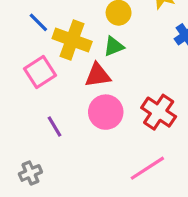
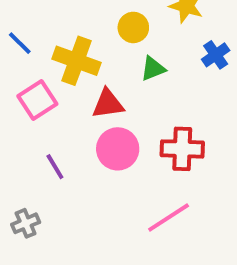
blue line: (38, 22) -> (20, 43), moved
green triangle: (114, 46) -> (153, 69), moved
red cross: (159, 112) -> (182, 149), turned -32

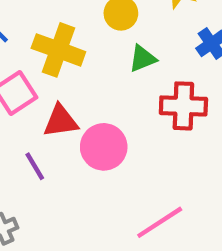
red triangle: (108, 104) -> (61, 121), moved
red cross: (182, 149) -> (183, 106), moved

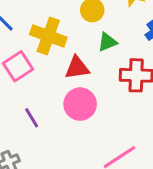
red triangle: (61, 121) -> (77, 68), moved

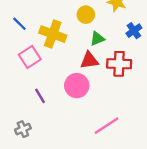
red triangle: (77, 68) -> (89, 60), moved

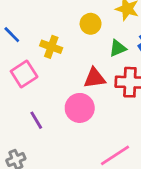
yellow cross: (53, 34) -> (51, 47), size x0.7
green triangle: (97, 39) -> (118, 48), moved

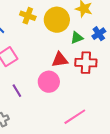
yellow circle: (91, 24) -> (57, 20), size x1.6
yellow cross: (51, 47) -> (28, 16), moved

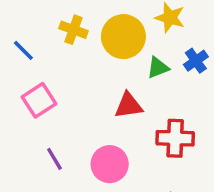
red cross: (86, 63) -> (175, 138), moved
pink circle: (49, 82) -> (110, 164), moved

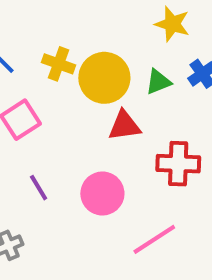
yellow cross: (73, 30) -> (59, 64), moved
yellow circle: (123, 37) -> (104, 78), moved

